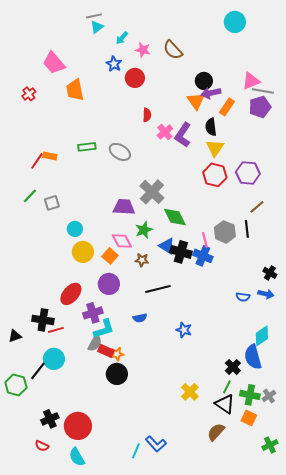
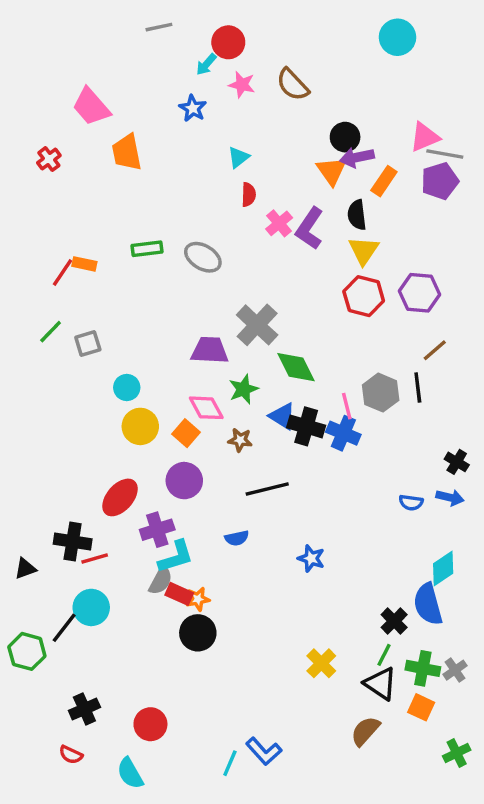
cyan triangle: (97, 27) -> (238, 157), moved
red circle: (135, 78) -> (228, 42), moved
red circle: (78, 426) -> (150, 724), moved, size x0.7

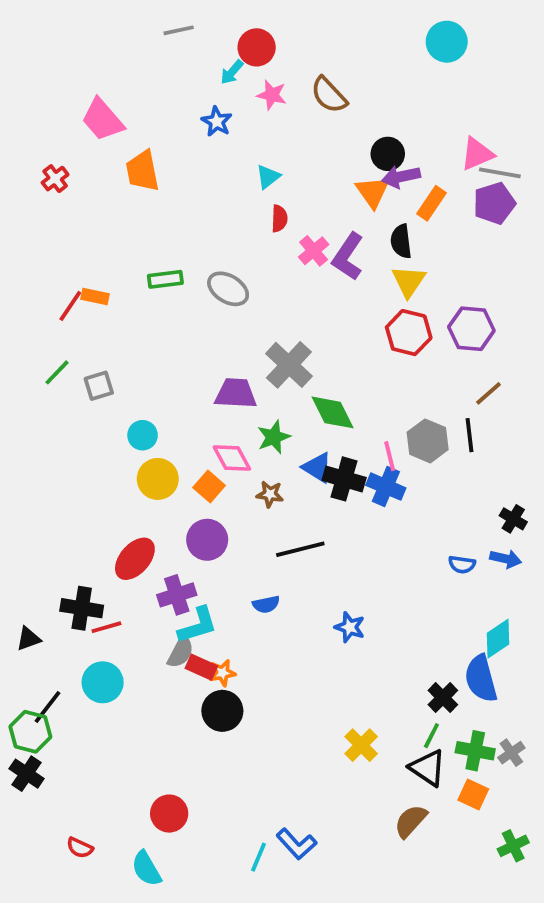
black line: (64, 628) -> (47, 707), moved
black cross: (84, 709) -> (27, 774), moved, turned -32

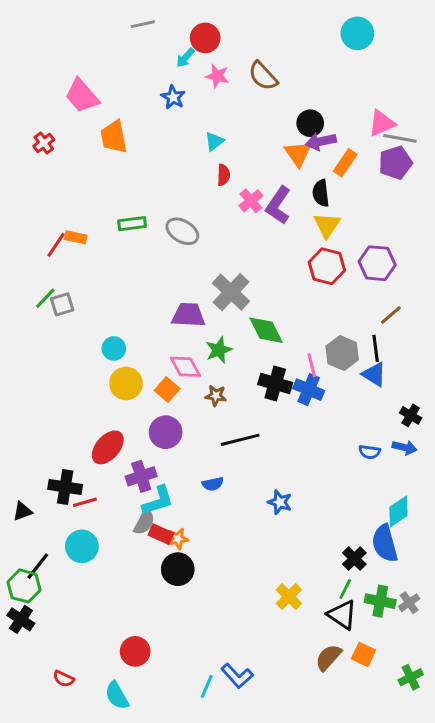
gray square: (99, 386) -> (62, 304), moved
blue triangle: (317, 468) -> (374, 374), moved
orange square: (473, 794) -> (363, 654), moved

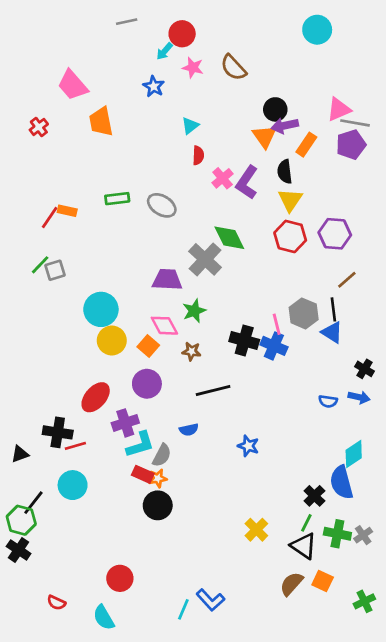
green diamond: (266, 330) -> (229, 238), moved
cyan circle: (114, 348) -> (101, 309), size x1.6
gray semicircle: (144, 522) -> (162, 455), moved

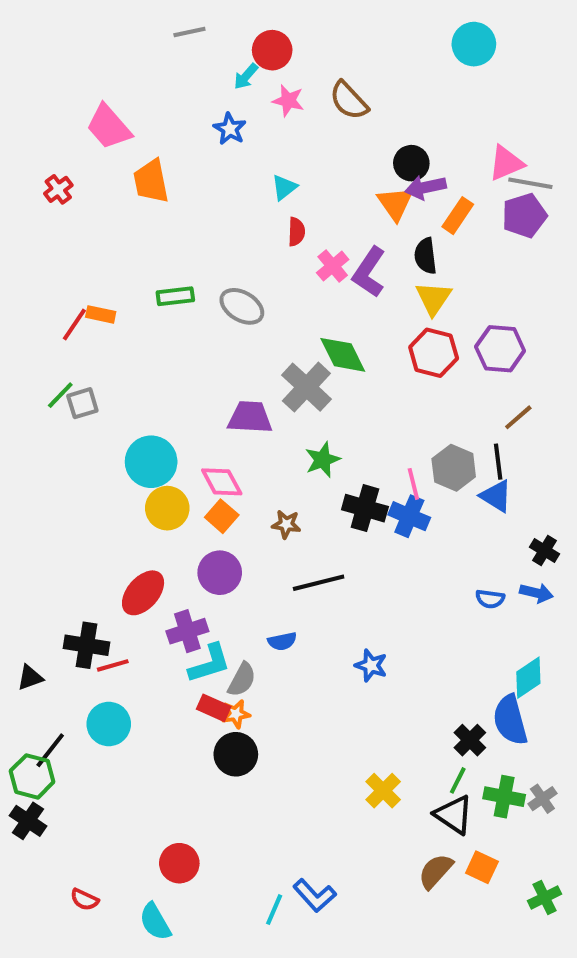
green star: (194, 311) -> (323, 460), moved
pink diamond: (164, 326) -> (222, 482), moved

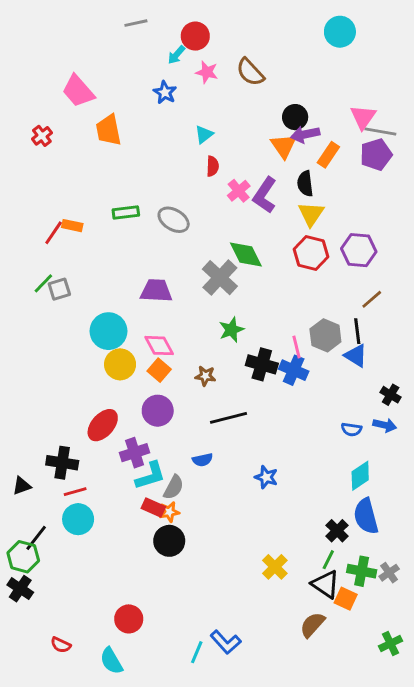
pink triangle: (506, 163) -> (363, 117), turned -32
purple trapezoid: (250, 417) -> (156, 291), moved
red line: (113, 665) -> (75, 492), moved
cyan diamond: (528, 678) -> (360, 476), moved
orange square: (482, 867) -> (346, 599), moved

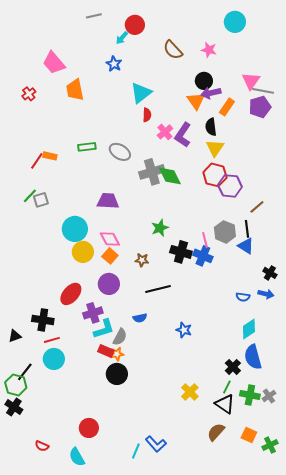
pink star: (207, 72) -> (209, 50), moved
cyan triangle: (204, 134) -> (141, 93), size x1.6
purple hexagon: (359, 250) -> (230, 186), moved
gray cross: (220, 278) -> (152, 172), moved, turned 30
orange square: (346, 599) -> (249, 435), moved

